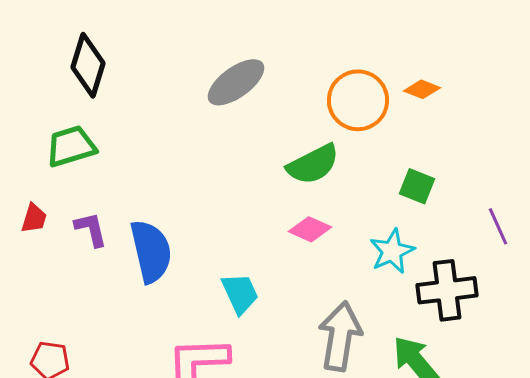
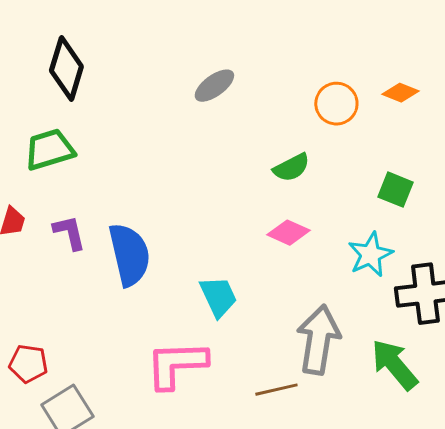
gray ellipse: (236, 82) -> (214, 86), size x0.7
orange circle: (358, 100) -> (336, 104), size x0.7
green semicircle: (313, 164) -> (291, 168), size x0.7

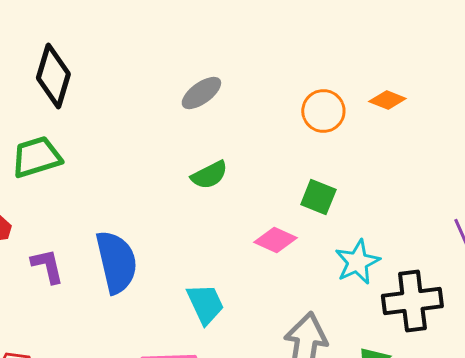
green semicircle: (291, 168) -> (209, 175), moved
green square: (395, 190) -> (318, 197), moved
purple L-shape: (69, 233) -> (47, 266), moved

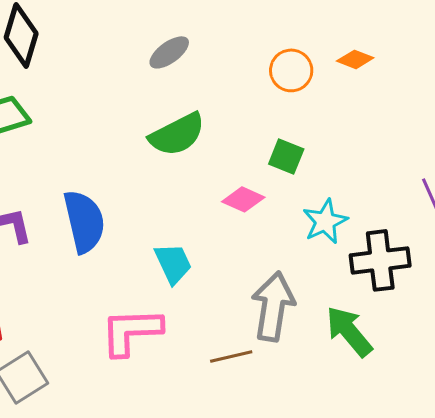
green semicircle: (209, 175) -> (177, 134), size x1.5

